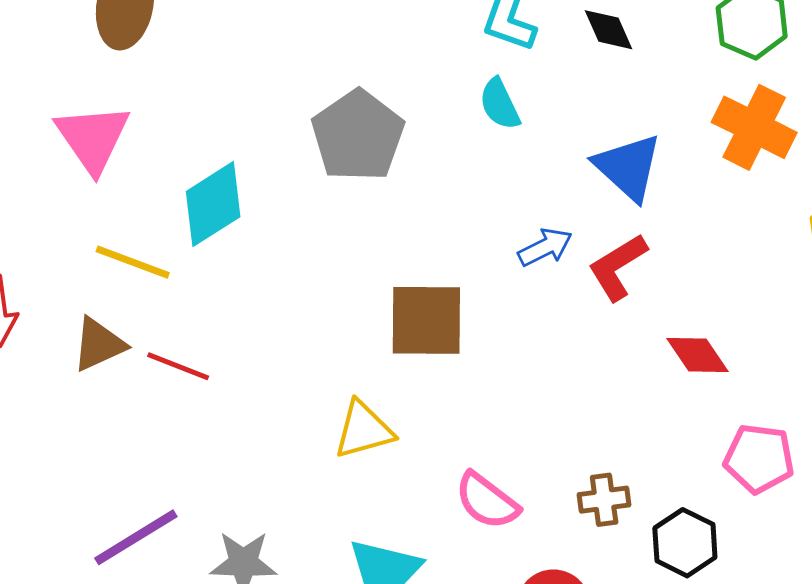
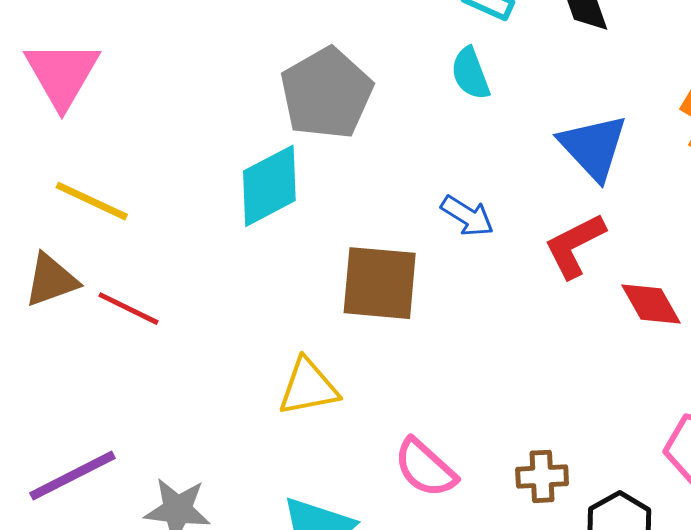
cyan diamond: (213, 204) -> (269, 186), moved
blue arrow: (545, 247) -> (467, 216), moved, turned 54
red diamond: (698, 355) -> (651, 304), moved

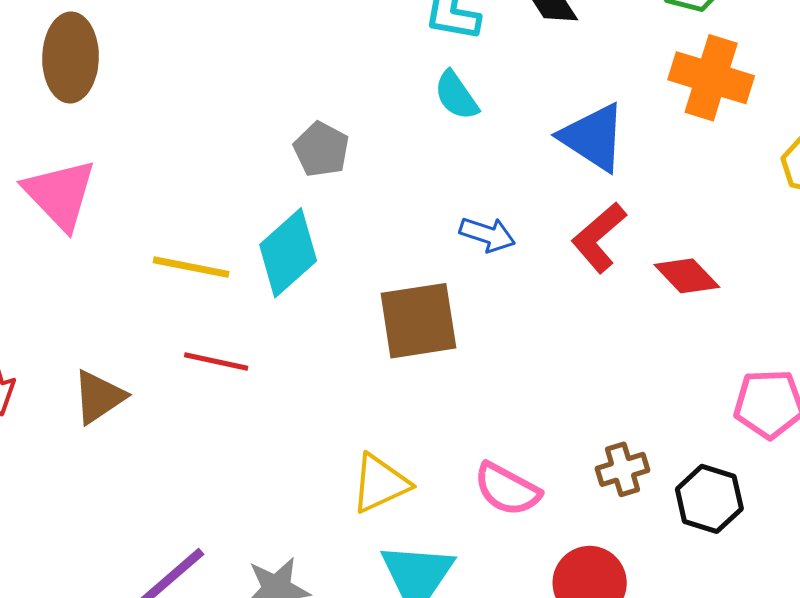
gray pentagon: (327, 93) -> (321, 149), size x0.6
yellow line: (92, 201) -> (191, 267), moved
red line: (129, 309) -> (216, 362), moved
yellow triangle: (308, 387) -> (380, 483), moved

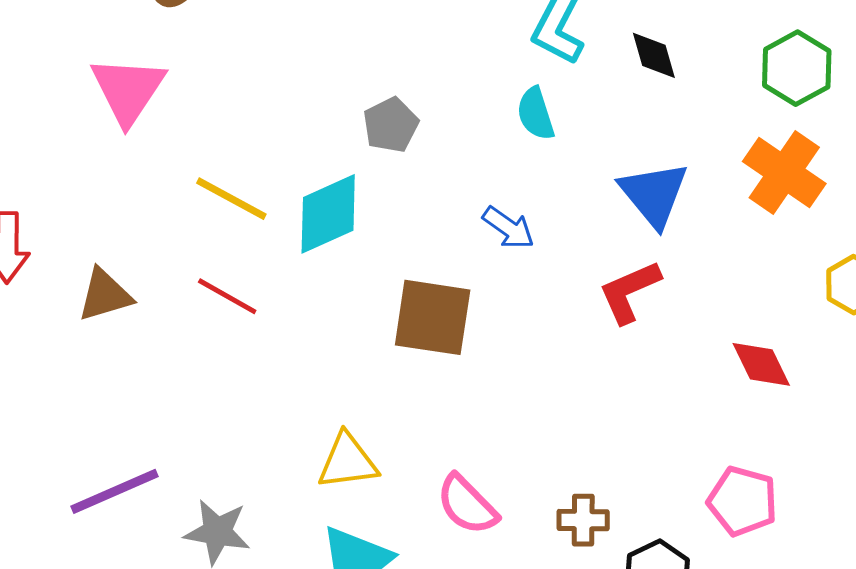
blue arrow: (487, 235) -> (508, 228), moved
red diamond: (687, 276) -> (761, 364), moved

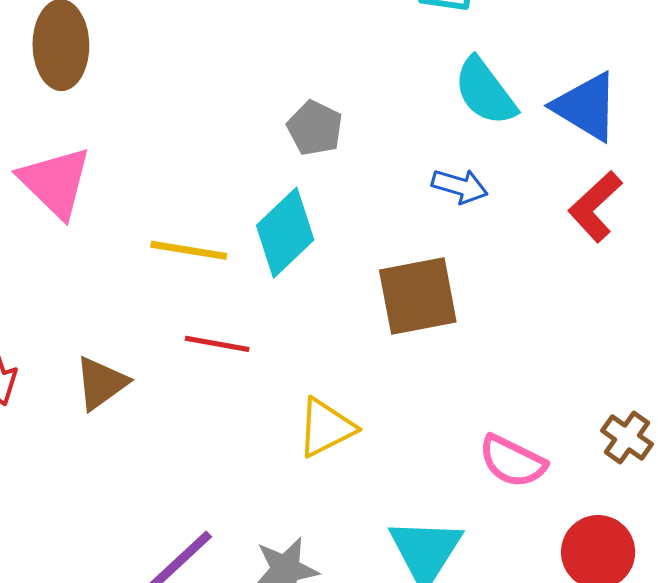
cyan semicircle: (536, 114) -> (485, 92), moved, size x1.4
yellow triangle: (348, 461) -> (326, 428), moved
brown cross: (583, 520) -> (627, 437), turned -36

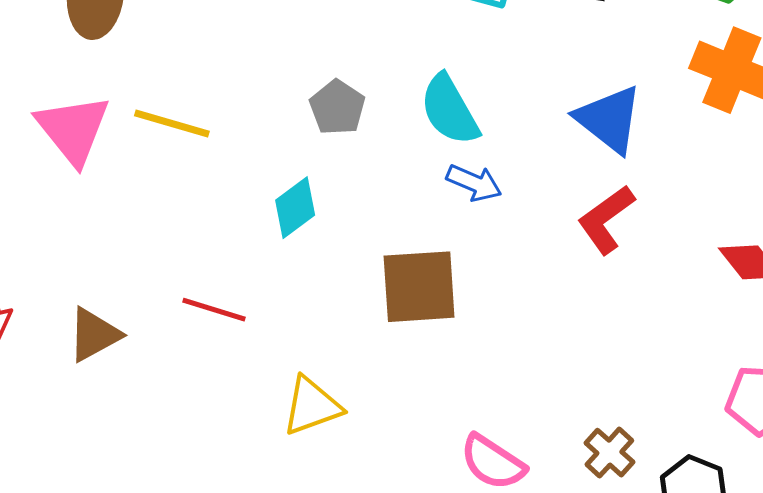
cyan semicircle: (485, 92) -> (450, 110), moved
cyan diamond: (285, 233) -> (295, 208), size x0.7
yellow line: (189, 250) -> (172, 124), moved

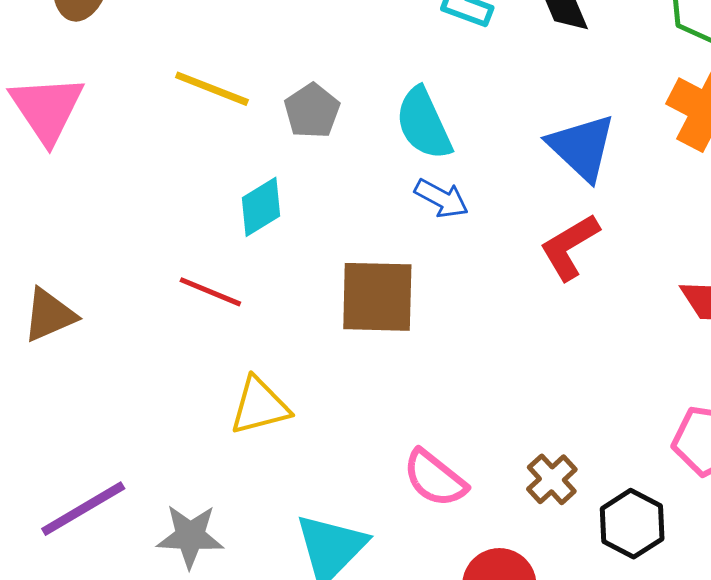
yellow line: (172, 124) -> (212, 89), moved
red line: (214, 310) -> (210, 292), moved

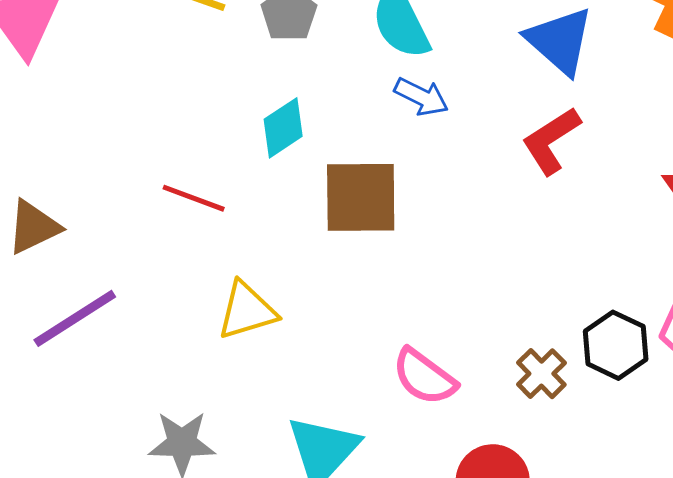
cyan diamond: (261, 207) -> (283, 128), moved
purple line: (83, 509) -> (75, 318), moved
black hexagon: (632, 524) -> (616, 345), moved

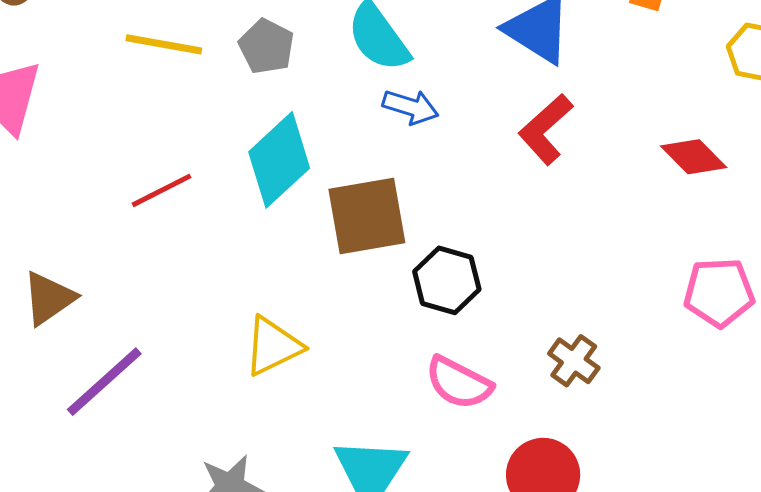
cyan diamond: (283, 128) -> (279, 160), size x1.5
red line: (194, 198) -> (161, 190), moved, turned -38
black hexagon: (616, 345) -> (447, 280), moved

